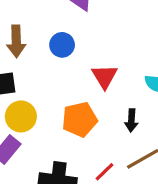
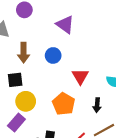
orange pentagon: (80, 119) -> (64, 104), turned -30

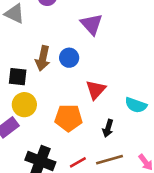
brown arrow: (24, 53) -> (43, 58), moved
orange pentagon: (64, 104) -> (69, 118), turned 30

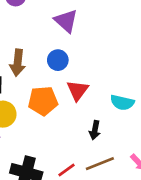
blue circle: (69, 58) -> (58, 60), moved
orange pentagon: (69, 118) -> (43, 101), moved

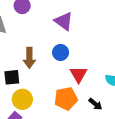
orange pentagon: (43, 101) -> (66, 99), moved
black arrow: (95, 130) -> (95, 104), turned -56

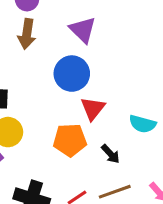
blue circle: (61, 52) -> (72, 74), size x1.5
brown arrow: (29, 58) -> (27, 34), moved

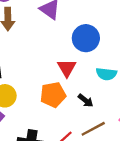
blue circle: (72, 74) -> (86, 38), moved

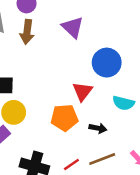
black arrow: (86, 101) -> (98, 128), turned -35

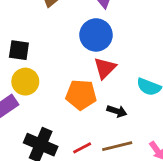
blue circle: (107, 63) -> (96, 35), moved

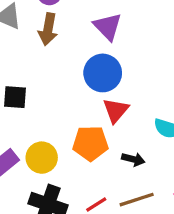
yellow circle: (25, 82) -> (42, 158), moved

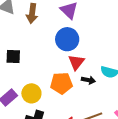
black arrow: (133, 159) -> (88, 80), moved

